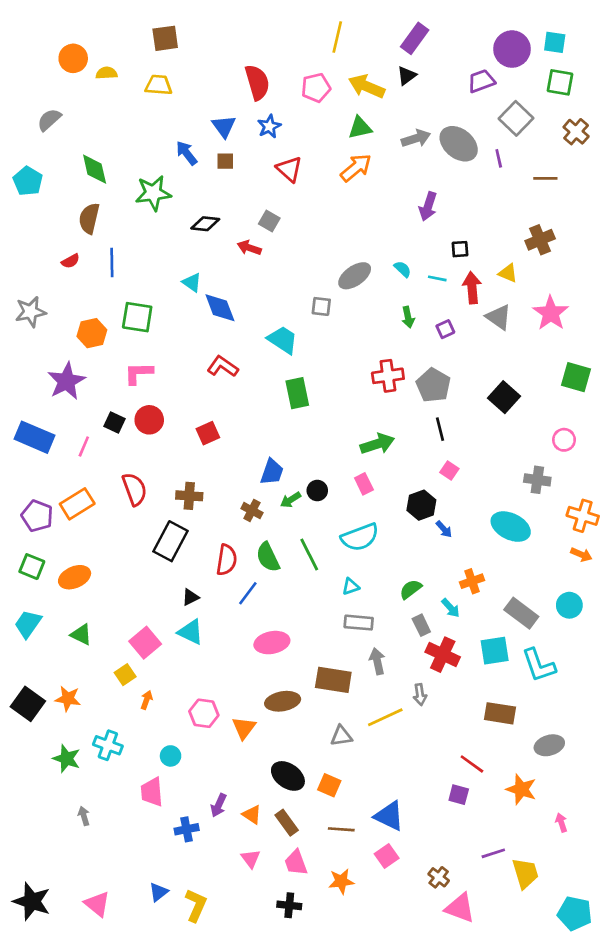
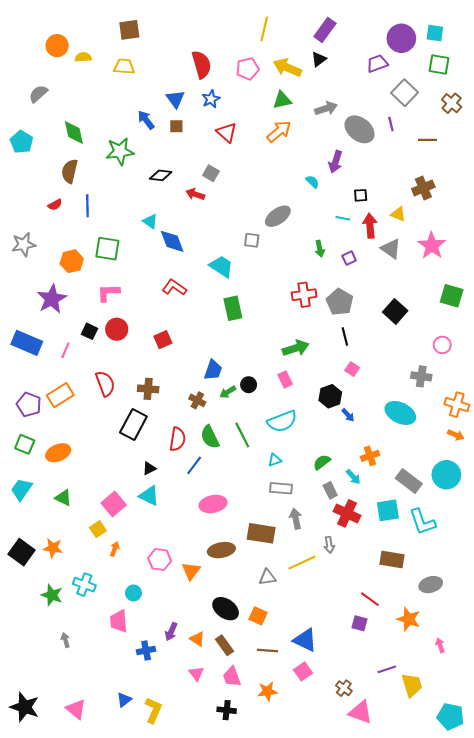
gray ellipse: (459, 144) -> (360, 129), moved
cyan semicircle: (403, 269) -> (312, 182), moved
cyan circle: (569, 605) -> (446, 475), size x1.4

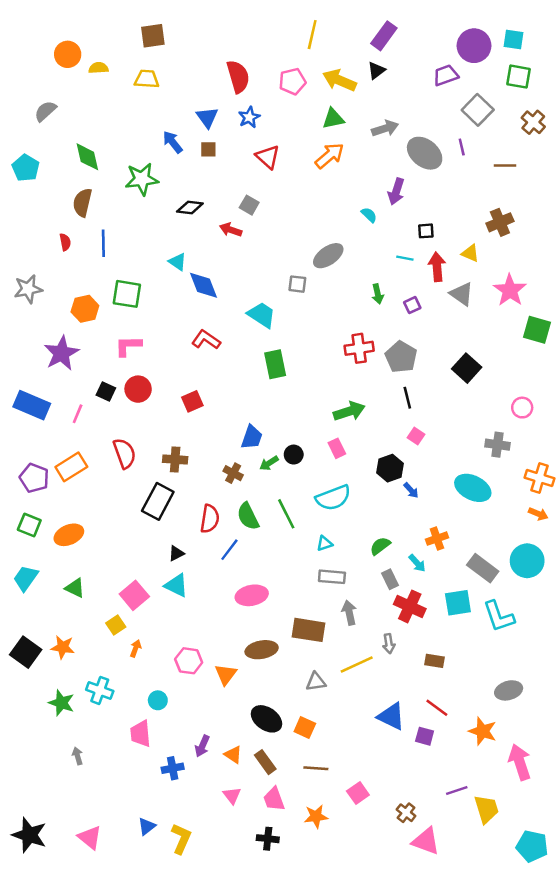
red semicircle: (55, 205) -> (65, 242), turned -72
green square: (452, 296) -> (537, 330), moved
brown rectangle: (392, 559) -> (434, 661), moved, size x0.7
blue triangle: (305, 640) -> (391, 716), moved
pink arrow: (440, 645) -> (520, 762), size x2.0

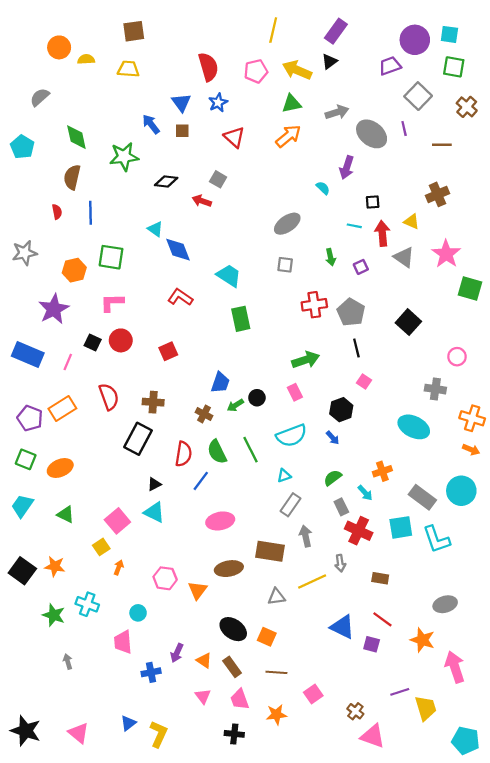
gray square: (297, 284) -> (285, 265), moved
blue arrow: (411, 490) -> (333, 438), moved
gray rectangle: (332, 577) -> (290, 505), turned -60

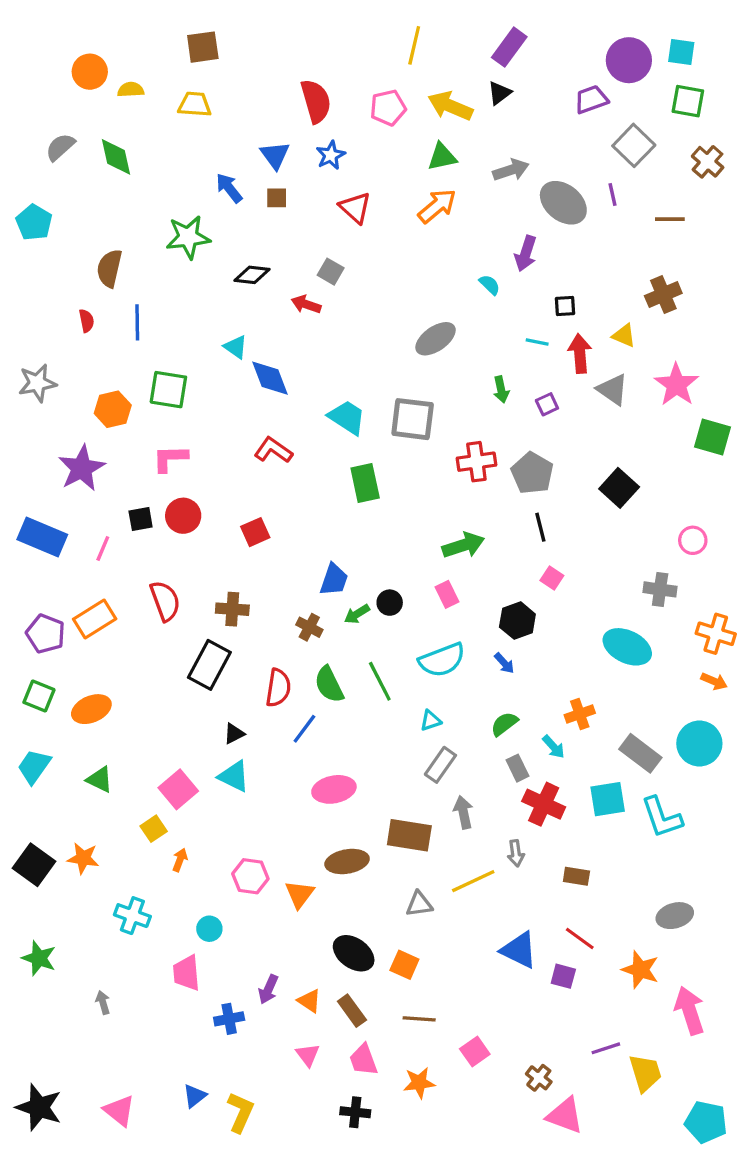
green diamond: (76, 137) -> (116, 157), moved
gray square: (285, 265) -> (413, 419), moved, size x1.8
black square: (93, 343) -> (141, 519), turned -35
green star: (54, 615) -> (39, 958), moved

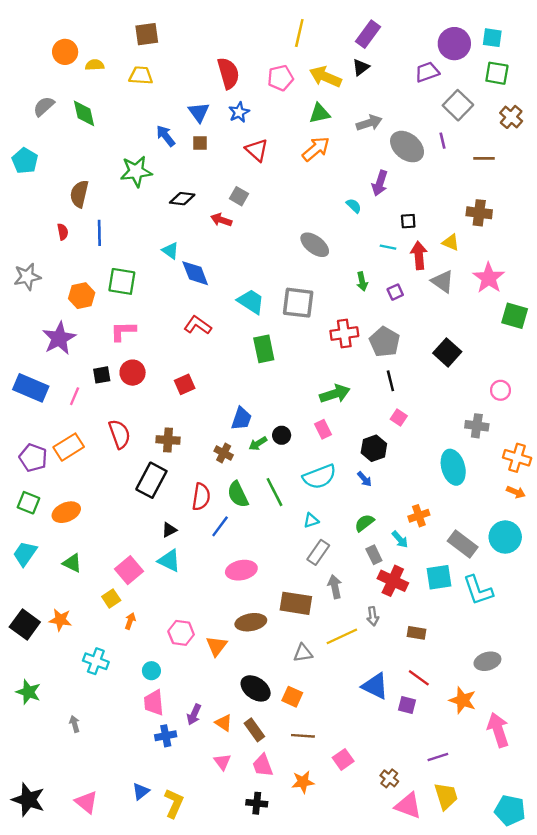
brown cross: (663, 295) -> (479, 213), turned 30
gray ellipse: (436, 339) -> (315, 245), turned 72
cyan ellipse: (627, 647) -> (453, 467), turned 48
pink trapezoid: (186, 973) -> (154, 703), moved
yellow trapezoid: (645, 1073) -> (446, 796), moved

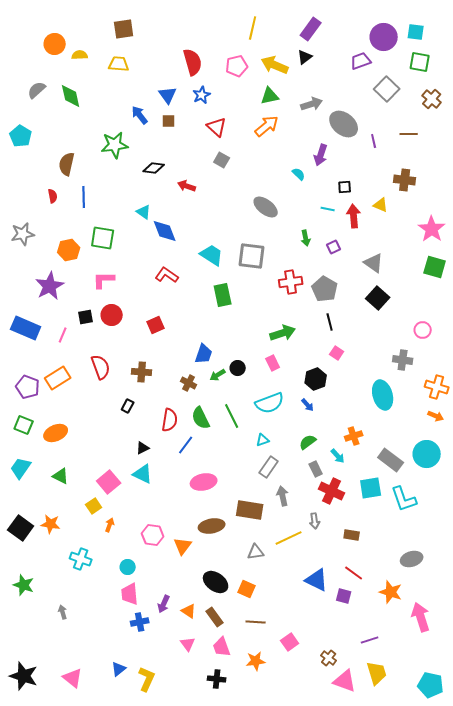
purple line: (443, 141) -> (374, 141), moved
gray square: (239, 196) -> (222, 160), moved
pink star: (489, 278) -> (432, 229), moved
gray triangle: (443, 281) -> (374, 263), moved
black rectangle: (151, 480) -> (128, 406), size x0.5

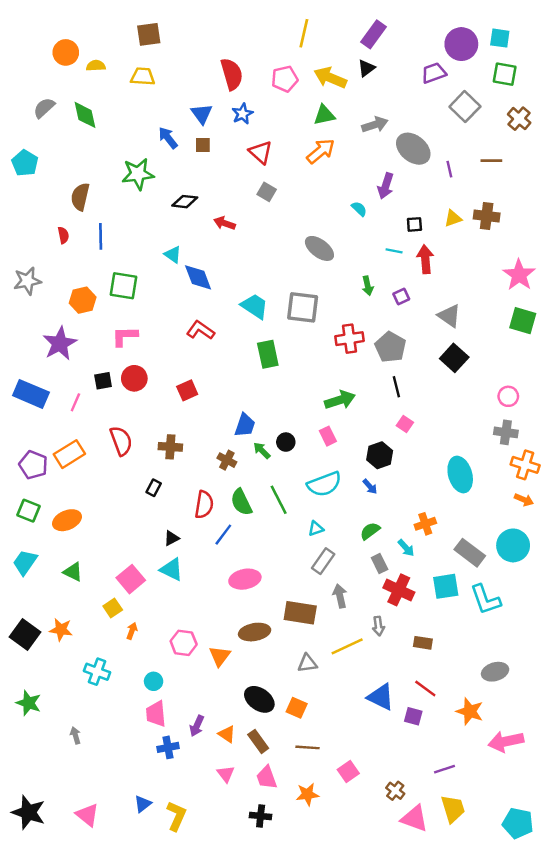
yellow triangle: (381, 205) -> (453, 218), moved, turned -42
gray cross: (403, 360) -> (506, 432), moved
green arrow: (218, 375) -> (262, 450), turned 77
pink arrow: (421, 617) -> (506, 741), turned -84

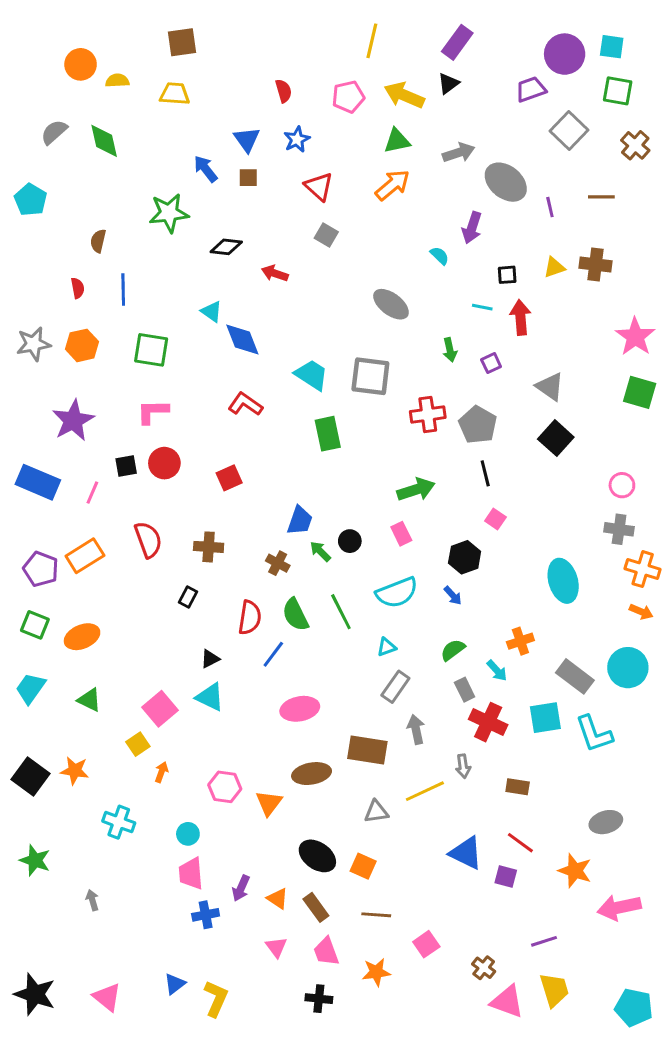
red semicircle: (232, 74) -> (284, 91), size x0.6
brown semicircle: (80, 197) -> (98, 241), size x0.7
orange hexagon: (83, 300) -> (82, 345), moved

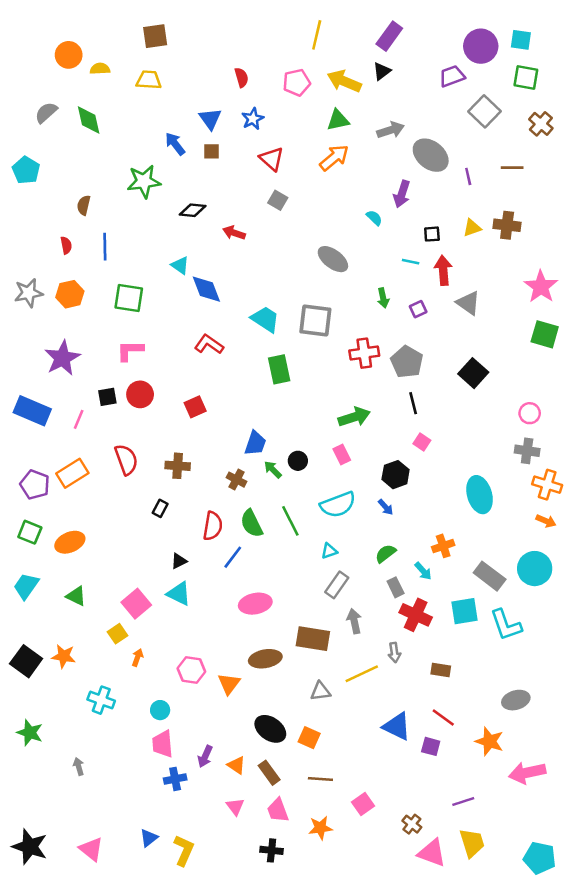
gray triangle: (550, 387) -> (468, 303), moved

